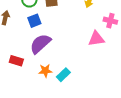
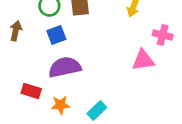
purple semicircle: (40, 44) -> (65, 67), turned 30
orange star: (45, 71) -> (61, 105), moved

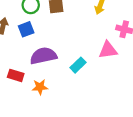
blue square: (56, 35) -> (26, 29), moved
cyan rectangle: (97, 111) -> (78, 65), moved

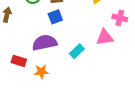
blue square: (26, 29) -> (55, 17), moved

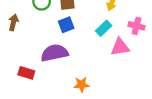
cyan rectangle: (77, 51) -> (104, 28), moved
orange star: (41, 72) -> (81, 85), moved

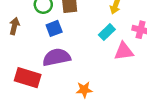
blue square: (66, 25) -> (54, 28), moved
red rectangle: (26, 73) -> (28, 78), size x1.5

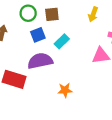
cyan rectangle: (107, 32) -> (62, 41), moved

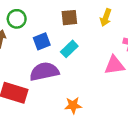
green circle: (28, 13) -> (17, 19), moved
brown square: (52, 14) -> (69, 18), moved

